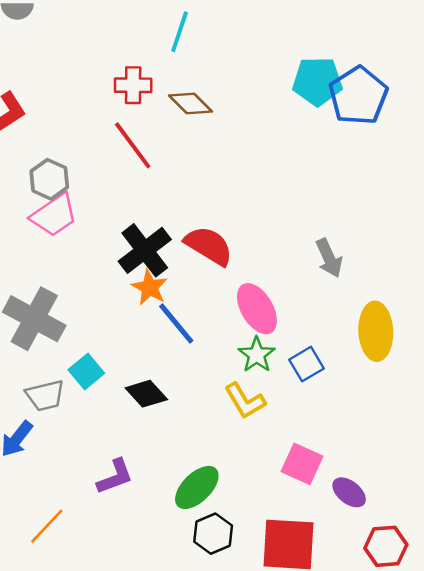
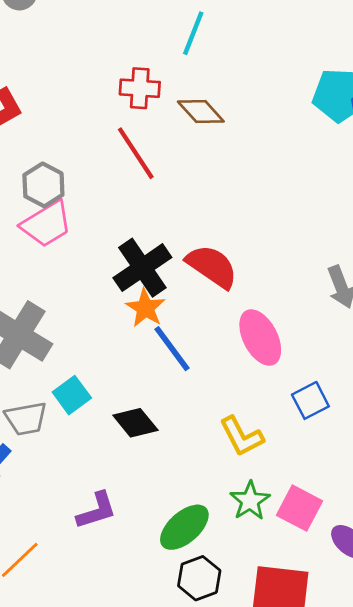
green star: (257, 355) -> (250, 501), moved

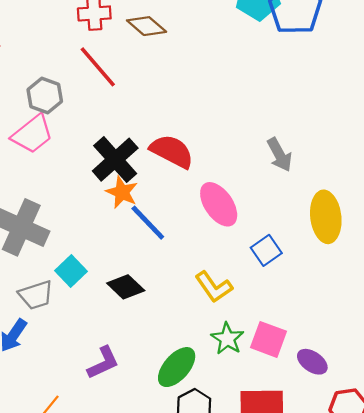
gray hexagon: (43, 185) -> (45, 96), moved

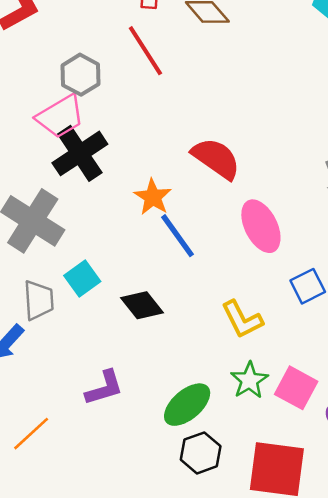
black cross: (115, 160) -> (80, 153), moved
gray trapezoid: (36, 295) -> (39, 300), turned -84

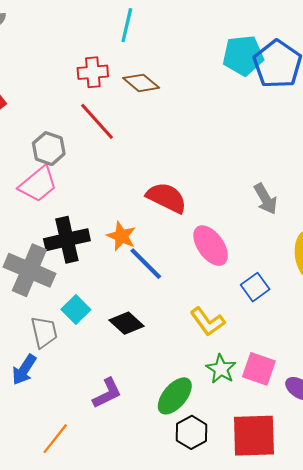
black cross: (80, 153) -> (67, 240), moved, turned 30

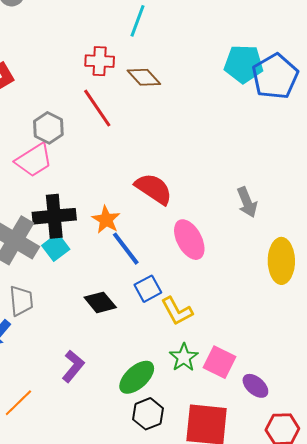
blue square: (255, 287) -> (148, 289), moved
cyan square: (76, 309) -> (56, 247), moved
purple L-shape: (107, 393) -> (73, 366), turned -32

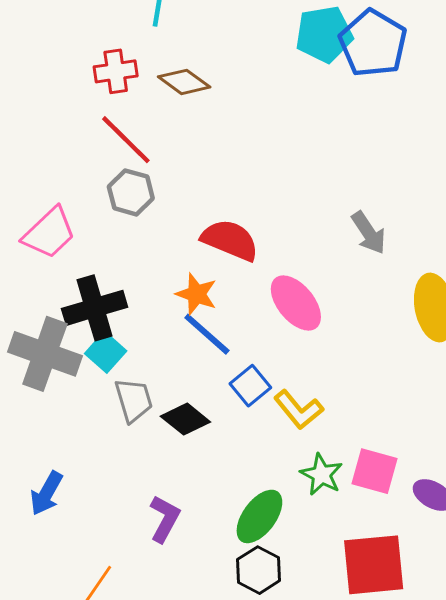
gray hexagon: (48, 128) -> (131, 192), moved
orange star: (106, 220) -> (196, 294), moved
gray trapezoid: (21, 301) -> (134, 400), moved
black hexagon: (148, 414) -> (259, 570), moved

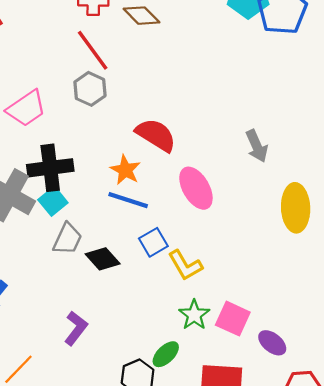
blue line: (207, 334) -> (128, 200), turned -33
gray trapezoid: (134, 400) -> (67, 239), turned 32
green ellipse: (259, 516) -> (166, 354), moved, size x0.7

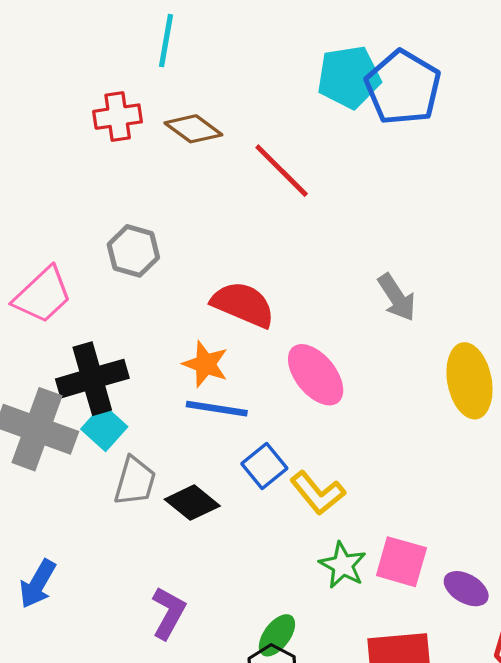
red line: (93, 50) -> (282, 171), moved
green ellipse: (166, 354) -> (277, 635), moved

